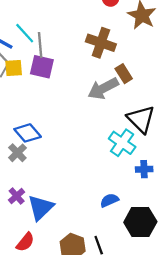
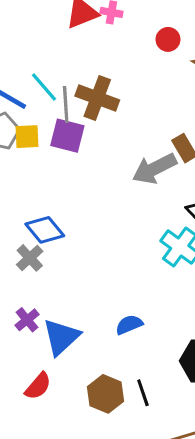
brown cross: (101, 43) -> (97, 98), moved
blue semicircle: (109, 200) -> (129, 325), moved

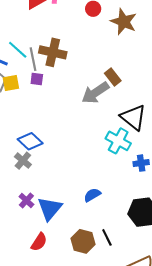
purple square: (67, 136) -> (37, 79), size x0.6

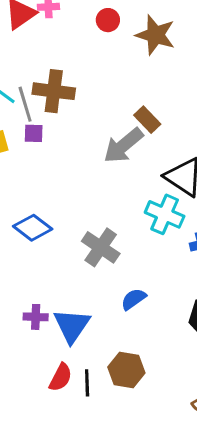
gray cross: (23, 161) -> (101, 247), moved, size x1.4
purple cross: (26, 200) -> (36, 317), turned -35
black line: (107, 237) -> (87, 383), moved, turned 30

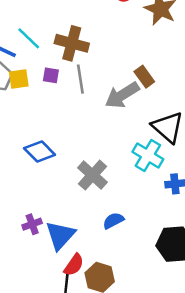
gray line: (25, 104) -> (80, 79), moved
purple cross: (36, 317) -> (32, 224), turned -30
red semicircle: (61, 377) -> (74, 265), moved

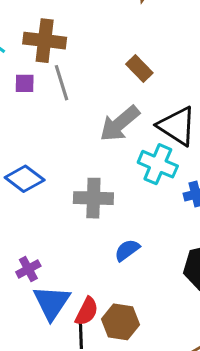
gray arrow: (122, 95) -> (120, 124), moved
gray cross: (92, 175) -> (93, 198), turned -32
blue triangle: (60, 235) -> (52, 303), moved

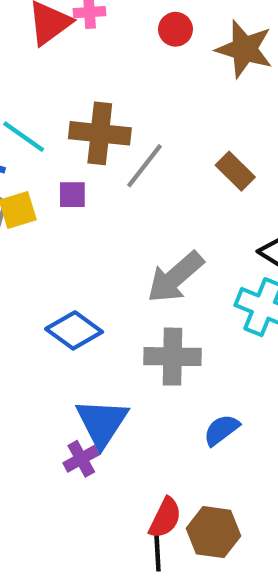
gray line: (61, 83) -> (144, 166), moved, turned 56
gray arrow: (120, 124) -> (175, 277), moved
blue triangle: (52, 303) -> (102, 423), moved

